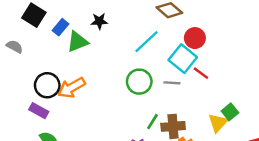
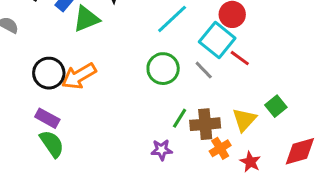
gray line: (172, 83) -> (204, 70), turned 42
purple rectangle: (39, 111) -> (47, 118), moved
yellow triangle: (218, 123) -> (244, 120), moved

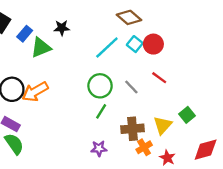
cyan square: (217, 40) -> (135, 44), moved, size x0.6
green line: (180, 118) -> (101, 111), moved

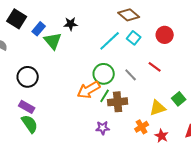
red circle: (153, 44) -> (165, 35), moved
green triangle: (41, 48) -> (53, 41), turned -48
orange arrow: (35, 92) -> (89, 90), moved
yellow triangle: (163, 125) -> (158, 108), turned 30
brown cross: (132, 129) -> (118, 102), moved

